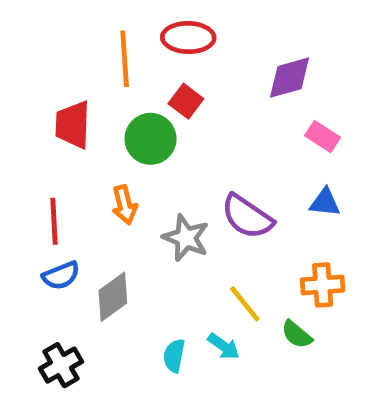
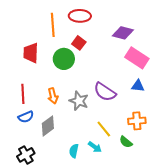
purple diamond: (290, 78) -> (123, 33), turned 30
pink rectangle: (323, 136) -> (137, 58), size x1.6
orange arrow: (125, 205) -> (53, 96), moved

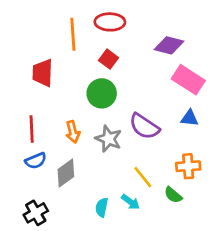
green circle: (64, 59) -> (102, 93), moved

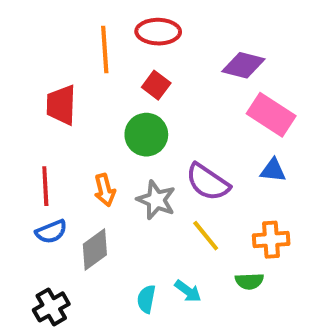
yellow line: (143, 177) -> (206, 236), moved
green semicircle: (173, 195) -> (249, 281), turned -42

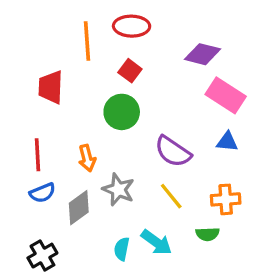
gray star: (156, 200) -> (118, 189), moved
cyan arrow: (188, 291) -> (156, 242), size x1.4

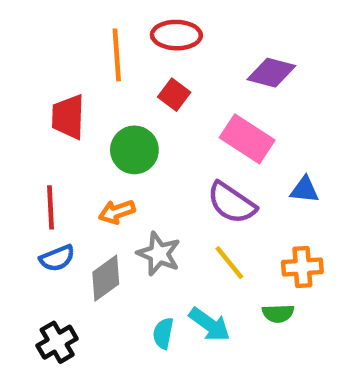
pink rectangle: (226, 95) -> (247, 139), moved
green circle: (122, 112) -> (134, 150), moved
orange arrow: (87, 158) -> (117, 212), turned 85

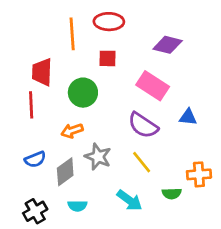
red square: (174, 95) -> (108, 58), turned -36
red line: (50, 207) -> (31, 105), moved
orange cross: (302, 267) -> (199, 174), moved
cyan semicircle: (163, 333) -> (78, 206), moved, turned -102

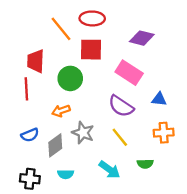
orange line: (72, 34) -> (61, 29), turned -35
red square: (108, 58) -> (91, 50), size x1.5
orange cross: (199, 174) -> (164, 133), moved
black cross: (35, 211) -> (30, 179), turned 36

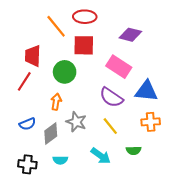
red line: (26, 89) -> (24, 81), turned 36
blue triangle: (159, 99) -> (146, 91), size x1.6
orange arrow: (61, 111) -> (56, 102), turned 119

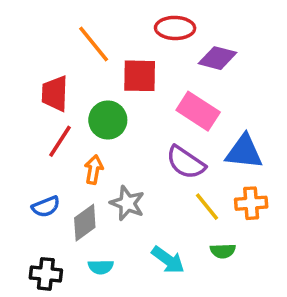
red ellipse: (85, 17) -> (175, 28), moved
red line: (24, 81) -> (60, 141), moved
yellow line: (110, 126) -> (207, 207), moved

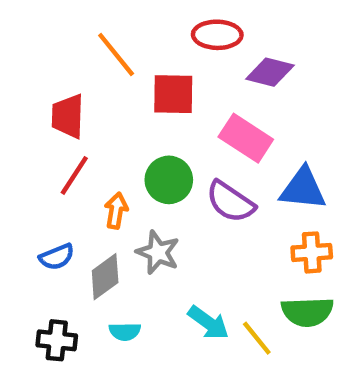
green circle: (108, 120) -> (169, 180), moved
yellow line: (207, 207) -> (257, 338), moved
green semicircle: (223, 251) -> (307, 312), moved, size x1.6

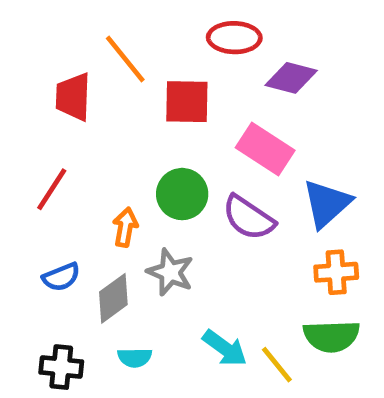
red trapezoid: (68, 116) -> (73, 97), moved
red line: (74, 175) -> (52, 189), moved
blue triangle: (303, 189) -> (327, 204), turned -48

